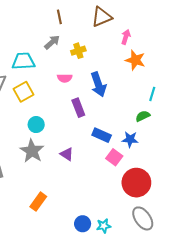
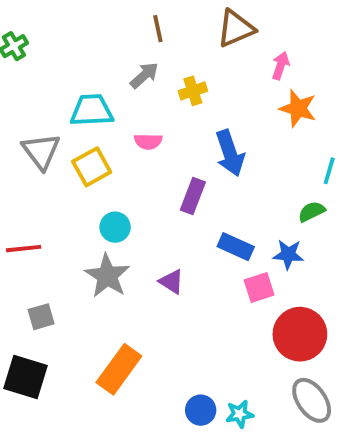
pink semicircle: (65, 78) -> (148, 142), moved
purple rectangle: (78, 108) -> (193, 196), turned 42
pink square: (114, 157) -> (259, 287), turned 35
orange rectangle: (38, 202) -> (119, 369), size x1.4

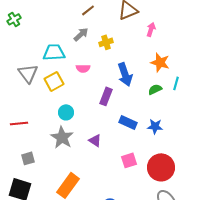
brown line: (158, 29) -> (88, 10), turned 64
orange star: (298, 108) -> (160, 62), moved
green semicircle: (312, 212) -> (155, 89), moved
pink square: (259, 287) -> (129, 160), moved

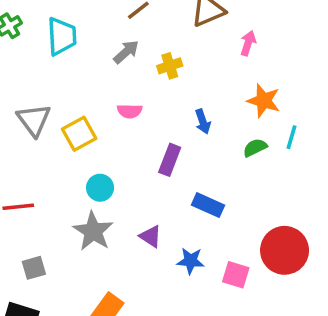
cyan trapezoid: (54, 52) -> (62, 36), moved, turned 90
blue arrow: (125, 74) -> (203, 122), size x0.6
blue star: (155, 126) -> (191, 261), moved
pink square: (129, 160) -> (236, 275), moved, turned 35
red circle: (161, 167) -> (285, 250), moved

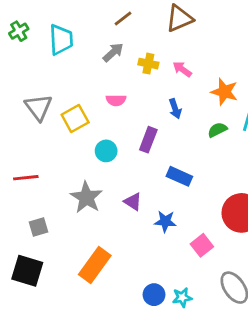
pink arrow: (248, 43) -> (182, 69), moved, turned -72
yellow cross: (170, 66) -> (148, 64), turned 30
cyan circle: (100, 188) -> (106, 151), moved
pink square: (236, 275) -> (202, 245), moved, turned 35

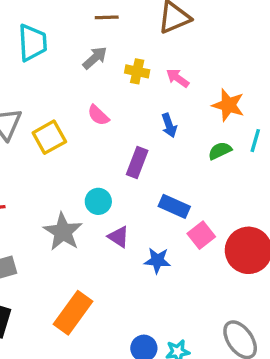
brown line: (123, 18) -> (107, 17), turned 36
pink semicircle: (116, 100) -> (98, 115), turned 42
cyan circle: (106, 151) -> (98, 201), moved
pink square: (202, 245) -> (201, 235), moved

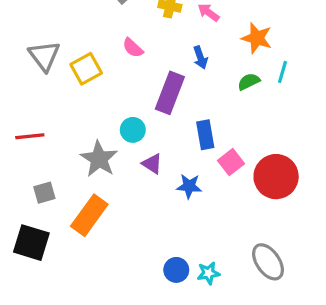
purple rectangle: (137, 163) -> (170, 93), size x1.4
blue rectangle: (174, 206) -> (205, 135), turned 56
orange rectangle: (73, 313) -> (89, 215), moved

